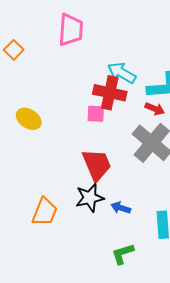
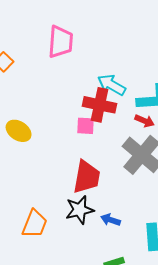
red trapezoid: (97, 165) -> (87, 177), turned 33

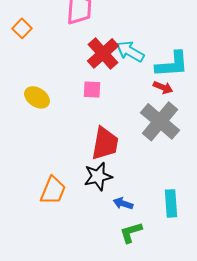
red cross: (100, 105) -> (103, 53), moved, turned 36
pink square: (86, 126) -> (92, 89), moved
blue arrow: (111, 220) -> (123, 203), moved

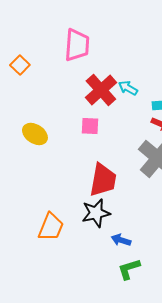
cyan arrow: (130, 51) -> (128, 88), size x0.7

